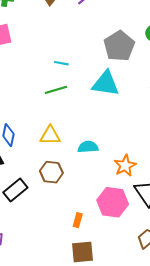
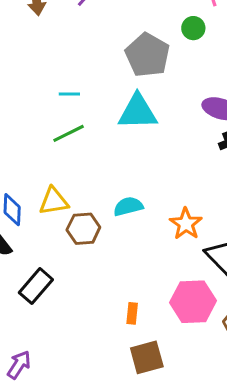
yellow triangle: (50, 135) -> (54, 201), moved
brown hexagon: (51, 172) -> (83, 229), moved
pink hexagon: (113, 202) -> (193, 302), moved

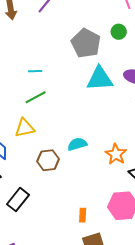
green circle: (193, 28) -> (119, 32), moved
cyan triangle: (138, 112) -> (100, 79), moved
yellow triangle: (54, 201) -> (25, 128), moved

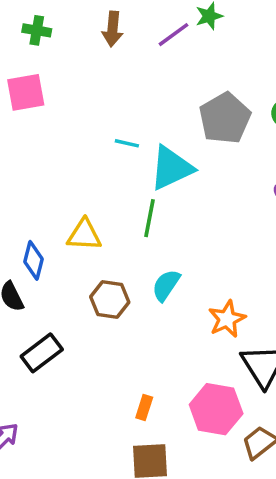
cyan triangle: (100, 79) -> (171, 168), moved, turned -36
green line: (36, 97) -> (149, 218), moved, turned -65
cyan semicircle: (77, 144) -> (166, 285), turned -54

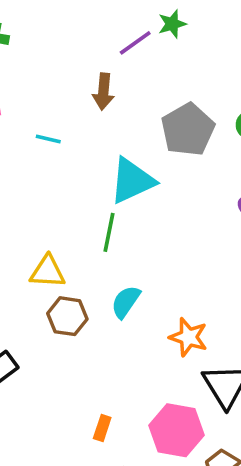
brown arrow: (113, 29) -> (103, 92), moved
cyan line: (127, 143) -> (48, 139), moved
yellow triangle: (84, 235) -> (48, 272), moved
orange star: (227, 319) -> (188, 337), turned -30

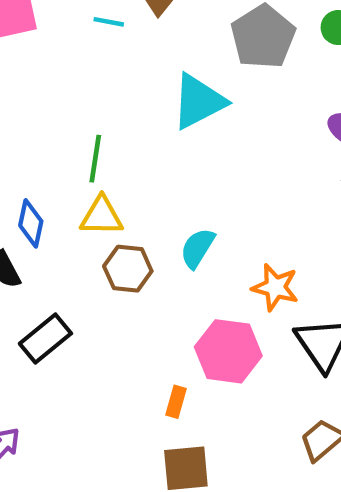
cyan line: (48, 139) -> (109, 22), moved
green line: (109, 232) -> (95, 159), moved
pink hexagon: (177, 430) -> (228, 351), moved

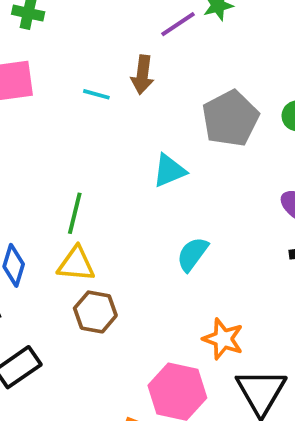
cyan triangle: (199, 101) -> (169, 171), size x0.7
cyan semicircle: (197, 248) -> (192, 254), moved

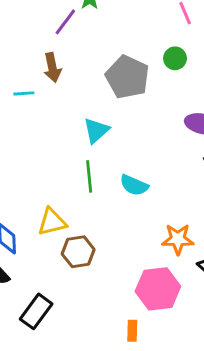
green line: (75, 213) -> (89, 176), moved
cyan semicircle: (192, 254) -> (134, 185), turned -84

